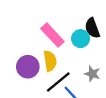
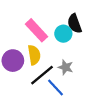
gray star: (92, 74) -> (66, 67), moved

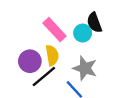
gray star: (66, 67) -> (85, 68), size x1.5
black line: (42, 75) -> (44, 76), moved

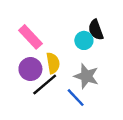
pink rectangle: (54, 30) -> (30, 37), moved

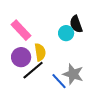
gray star: (86, 76) -> (73, 74), moved

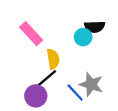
black semicircle: (76, 24) -> (95, 27), turned -72
purple circle: (21, 57) -> (36, 96), moved

